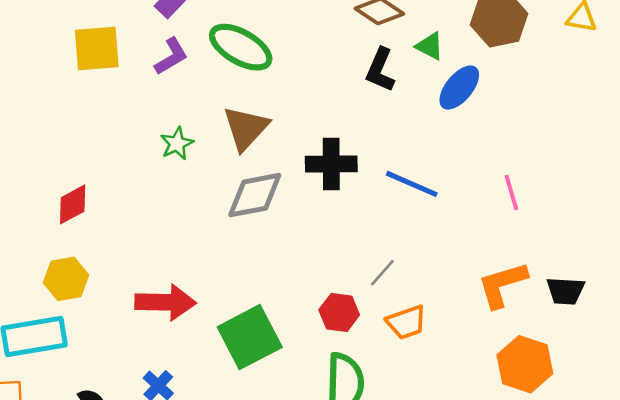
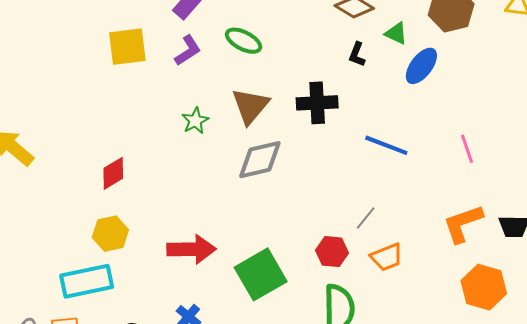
green ellipse: (241, 47) -> (244, 41), size x0.7
black L-shape: (380, 70) -> (357, 54), size x0.7
black cross: (331, 164) -> (317, 103), moved

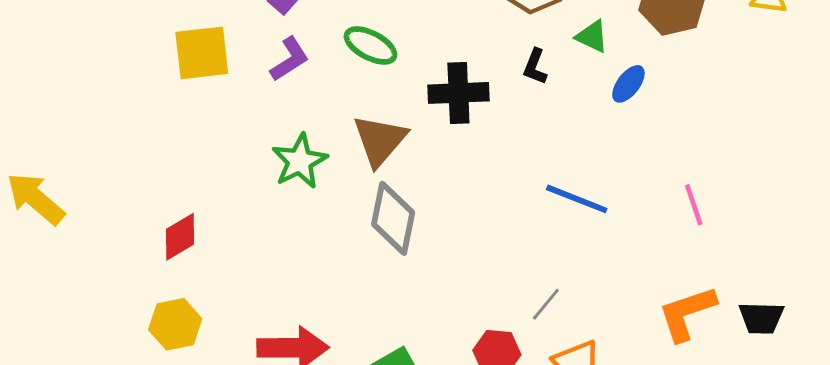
blue ellipse: (421, 66) -> (628, 84), size x0.7
black cross: (317, 103) -> (458, 93), moved
green star: (195, 121) -> (300, 161), size x1.4
gray diamond: (260, 160) -> (393, 218), turned -66

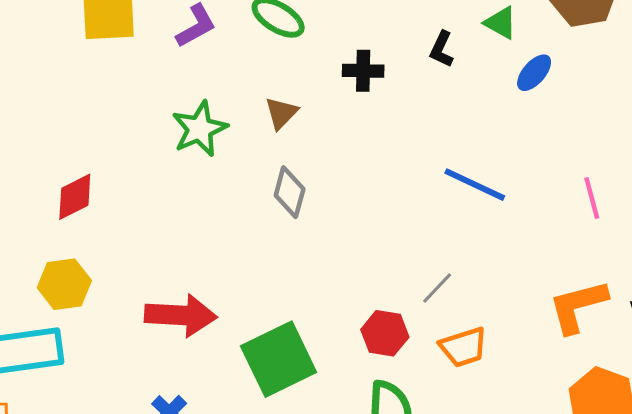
black cross: (458, 93) -> (363, 71), size x0.7
brown triangle: (380, 140) -> (281, 113), size x0.6
gray diamond: (393, 218) -> (290, 192), size x0.7

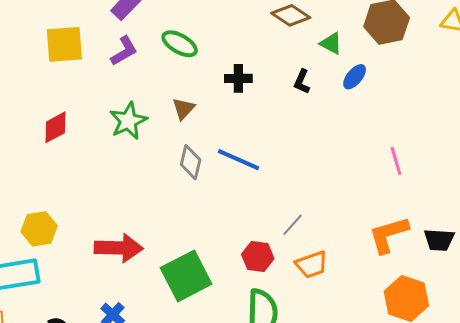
black L-shape: (442, 49) -> (302, 82), moved
blue line: (475, 185) -> (238, 160), moved
red diamond: (75, 197) -> (56, 127), moved

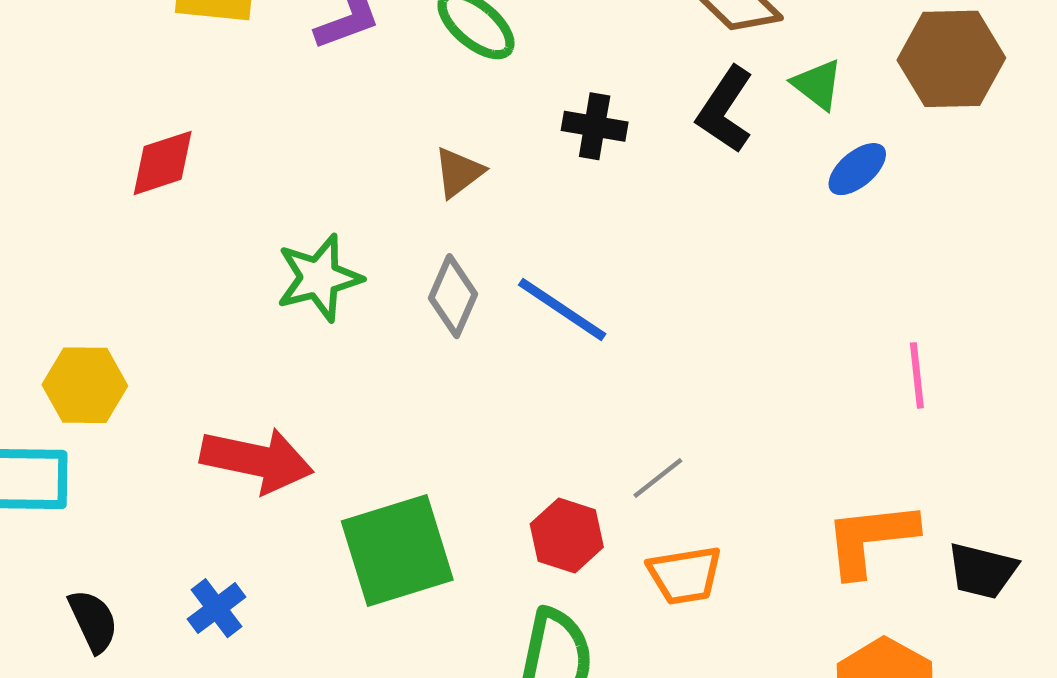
black L-shape: (302, 82) -> (725, 110), moved, size x1.5
green star: (128, 121) -> (319, 278), moved

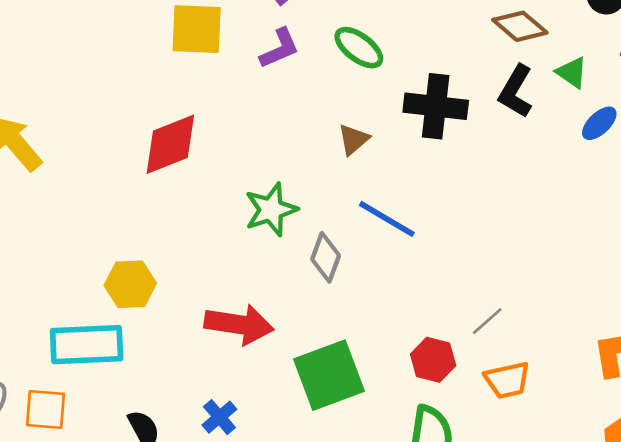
black cross: (595, 126) -> (436, 106), size x1.6
red diamond: (163, 163) -> (170, 144), size x1.4
gray diamond: (453, 296) -> (326, 257), moved
blue line: (562, 309) -> (387, 219), moved

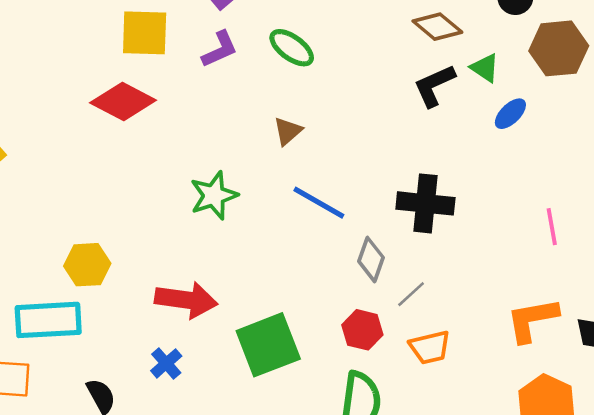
black L-shape: (516, 91) -> (434, 86), turned 36
black cross: (436, 106) -> (425, 203), moved
red diamond: (170, 144) -> (123, 101), moved, turned 50
gray diamond: (326, 257) -> (371, 259), moved
blue cross: (219, 417) -> (166, 363), moved

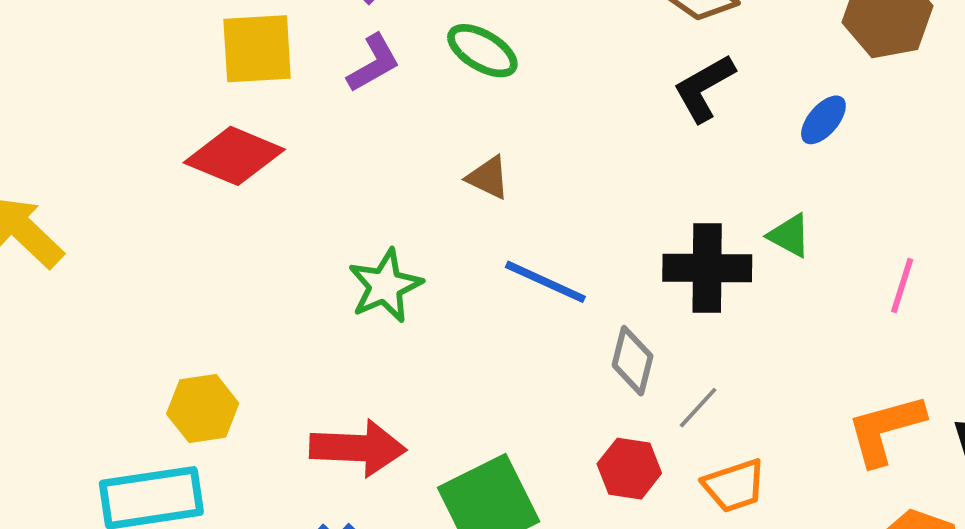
green triangle: (485, 68) -> (789, 236), moved
brown triangle: (288, 131) -> (488, 178), turned -48
pink line: (552, 227) -> (902, 285), turned 33

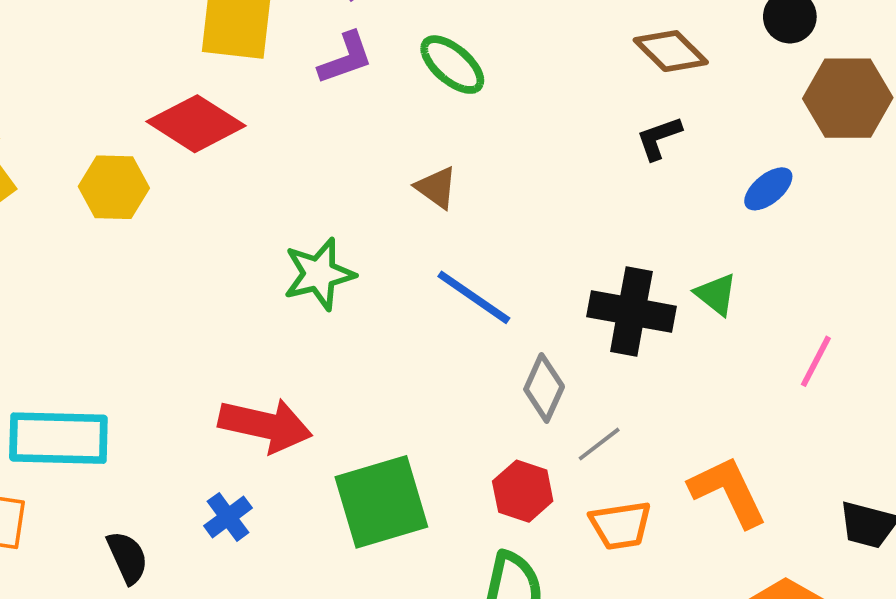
black L-shape: (704, 88) -> (659, 138), size x0.7
yellow hexagon: (203, 409) -> (114, 187), moved
orange L-shape: (885, 429) -> (728, 491), moved, turned 70

